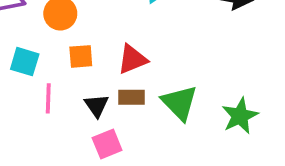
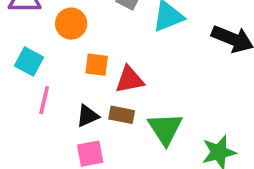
orange square: (81, 56) -> (97, 65), moved
black triangle: (97, 106) -> (88, 116), turned 30

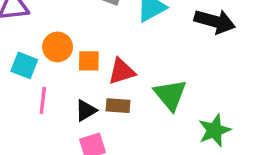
orange circle: (71, 24) -> (58, 47), moved
green triangle: (165, 129) -> (170, 95), moved

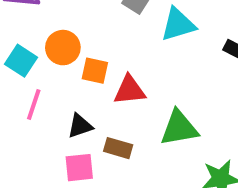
green triangle: (170, 95) -> (179, 128), turned 48
brown rectangle: (118, 106) -> (118, 148), moved

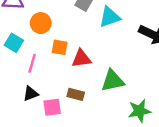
orange circle: (63, 48) -> (41, 23), moved
pink line: (34, 104) -> (32, 63), moved
black triangle: (80, 126) -> (31, 94), moved

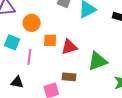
black triangle: (31, 94) -> (17, 82), moved, turned 40

